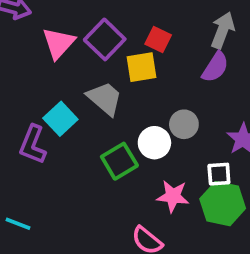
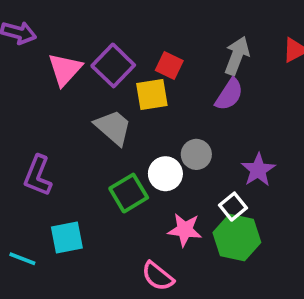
cyan square: (60, 119) -> (67, 238), moved, turned 32
white square: (219, 174) -> (233, 207), turned -35

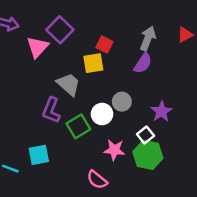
purple square: (113, 65) -> (60, 30), moved
purple L-shape: (38, 176) -> (51, 110), moved

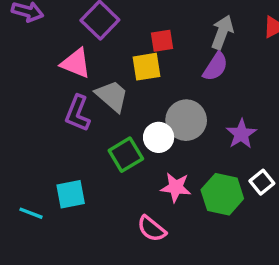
red square: (104, 45) -> (162, 41), turned -35
pink triangle: (38, 47) -> (76, 63), moved, turned -50
gray circle: (122, 102) -> (186, 120), size x1.5
purple L-shape: (51, 110) -> (78, 113), moved
white square: (145, 135) -> (262, 182), moved

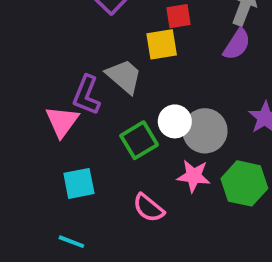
pink triangle: (76, 63) -> (62, 121), moved, turned 44
gray circle: (186, 120) -> (205, 131), moved
cyan line: (31, 213) -> (71, 242), moved
pink semicircle: (152, 229) -> (149, 208), moved

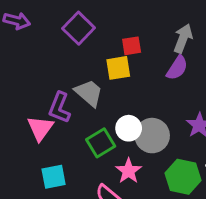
pink star: (194, 176) -> (129, 171), moved, turned 30

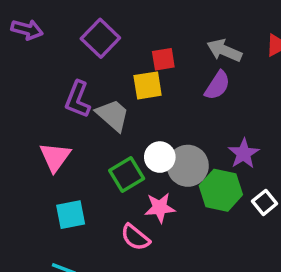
gray arrow: (183, 38) -> (224, 50), turned -88
purple L-shape: (59, 108) -> (78, 99), moved
pink star: (129, 171) -> (160, 208), turned 30
green hexagon: (183, 177) -> (221, 190), moved

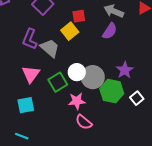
yellow square: (148, 85) -> (70, 31), turned -30
pink triangle: (55, 157) -> (31, 74), moved
pink semicircle: (135, 237) -> (84, 122), moved

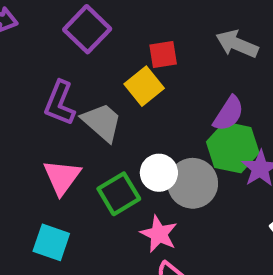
purple semicircle: (110, 31) -> (229, 114), moved
green hexagon: (112, 91) -> (233, 147), moved
pink star: (77, 101) -> (159, 234), turned 30
cyan square: (26, 105) -> (51, 242), turned 30

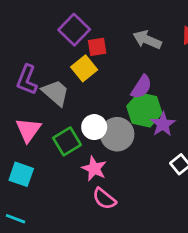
purple square: (87, 29) -> (74, 30), moved

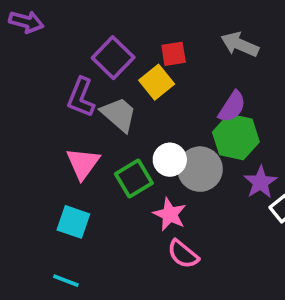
purple square: (74, 30) -> (113, 58), moved
purple star: (163, 124) -> (260, 182), moved

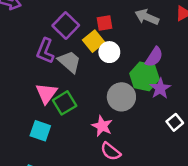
purple semicircle: (232, 107) -> (154, 57), moved
white circle: (170, 160) -> (109, 52), moved
green square: (134, 179) -> (65, 103), moved
purple star: (260, 182) -> (160, 88), moved

